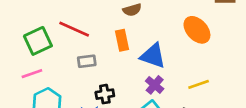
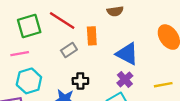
orange rectangle: (122, 40) -> (92, 36), moved
gray rectangle: (87, 61) -> (69, 50), turned -35

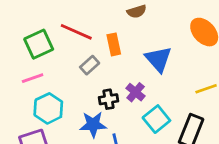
blue triangle: (127, 54) -> (158, 59), turned 30
purple cross: (125, 79) -> (136, 92), moved

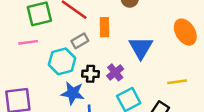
cyan hexagon: (48, 108) -> (62, 61), moved

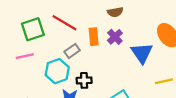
blue triangle: (141, 48) -> (142, 53), moved
purple cross: (115, 72) -> (115, 37), moved

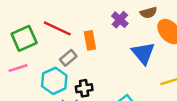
brown semicircle: (115, 12) -> (148, 13), moved
purple cross: (115, 37) -> (120, 20), moved

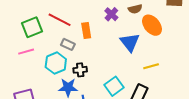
gray rectangle: (68, 58) -> (68, 44), turned 64

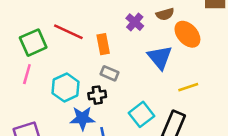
gray rectangle: (68, 44) -> (110, 73), moved
pink line: (26, 52) -> (27, 74), turned -56

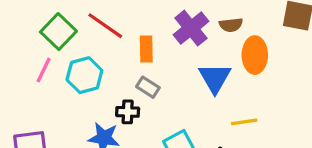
purple cross: (135, 22) -> (191, 28), size x1.5
orange ellipse: (187, 34) -> (255, 55), turned 32
green square: (33, 43) -> (58, 32), turned -32
cyan hexagon: (66, 88) -> (84, 75), moved

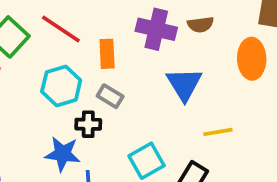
purple cross: (191, 28) -> (156, 29), turned -36
orange ellipse: (255, 55) -> (252, 59), moved
cyan hexagon: (84, 75) -> (61, 86), moved

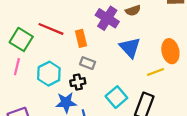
purple cross: (156, 29) -> (107, 18), turned 30
orange ellipse: (252, 59) -> (170, 51), moved
cyan hexagon: (61, 86) -> (49, 74), moved

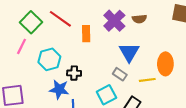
gray rectangle: (88, 63) -> (120, 74), moved

